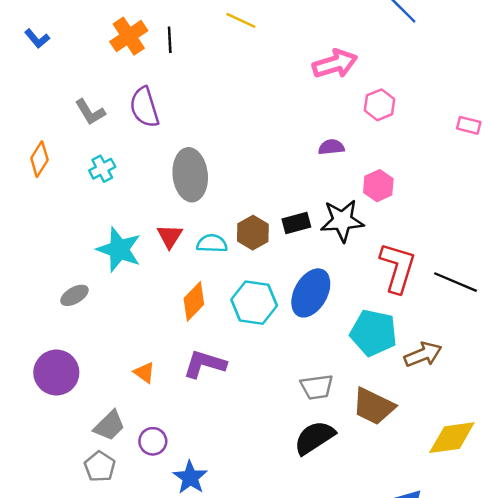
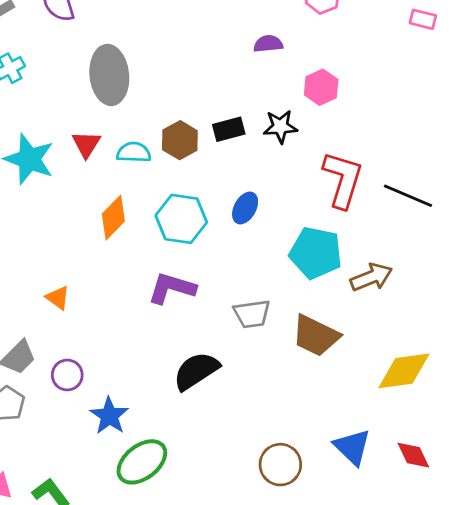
black star: (342, 221) -> (280, 127), size x0.7
blue ellipse: (311, 293) -> (245, 208), size x0.6
purple L-shape: (205, 364) -> (172, 288), moved
black semicircle: (314, 438) -> (196, 371), moved

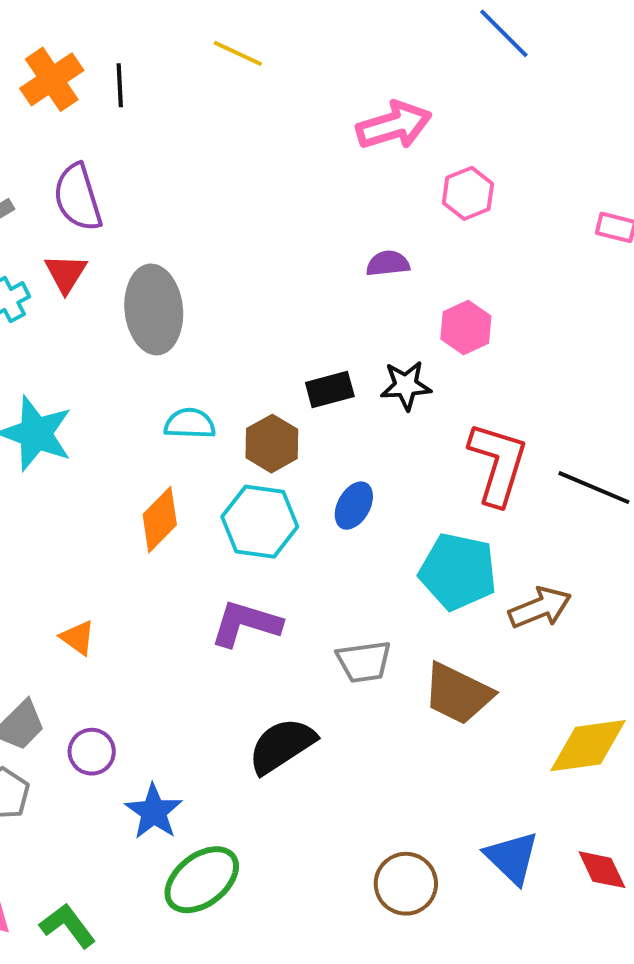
brown hexagon: (180, 140) -> (272, 444), moved
red triangle: (86, 144) -> (66, 273), moved

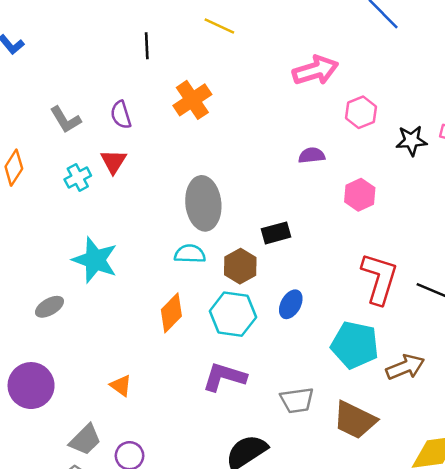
orange cross: (52, 79) -> (192, 100), moved
purple semicircle: (78, 197) -> (121, 115), size x0.7
gray ellipse: (154, 309) -> (203, 203), moved
black star: (406, 385) -> (411, 141), moved

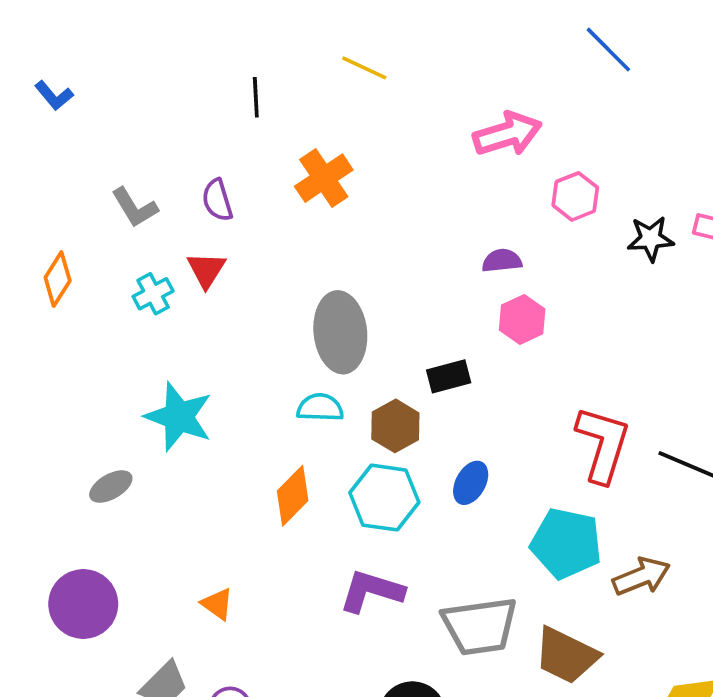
pink hexagon: (360, 195) -> (522, 319), moved
gray trapezoid: (297, 400) -> (480, 626), size x1.5

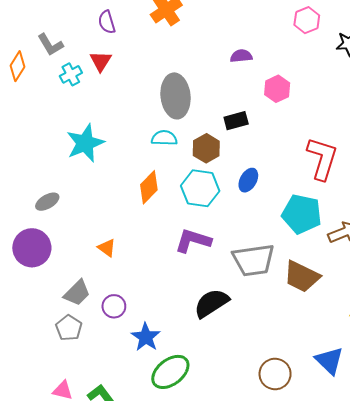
gray L-shape: (135, 207) -> (50, 45), moved
purple semicircle: (502, 261) -> (241, 56), moved
cyan star: (179, 417) -> (85, 143), turned 30
gray ellipse: (111, 487) -> (47, 202), moved

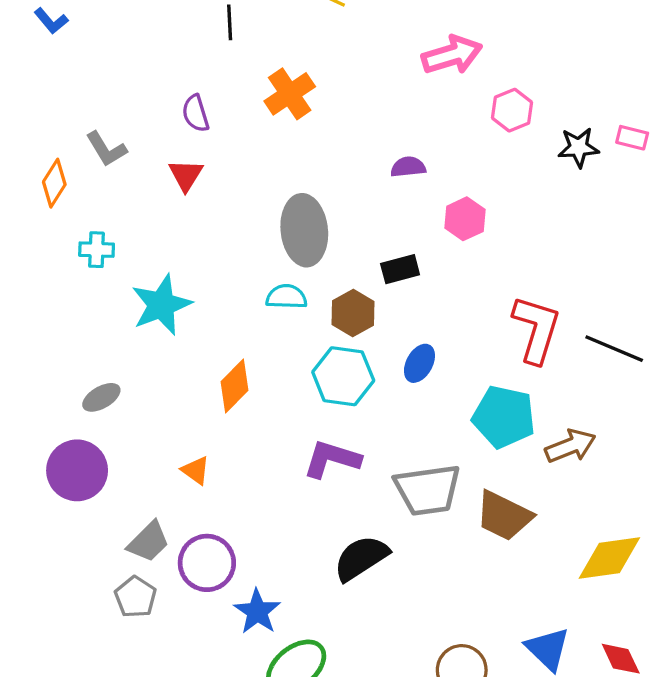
cyan cross: (71, 74) -> (97, 250), moved, turned 30
orange diamond: (149, 187) -> (234, 386), moved
purple circle: (114, 306) -> (207, 563), size x1.5

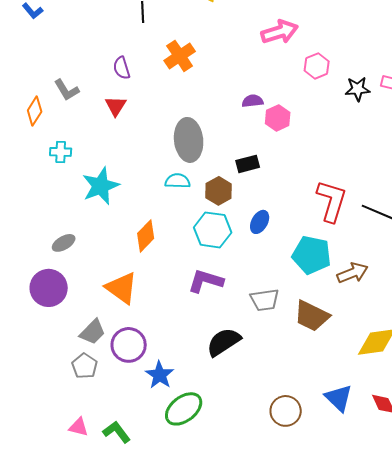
pink hexagon: (465, 219) -> (278, 118), moved
orange triangle: (196, 470) -> (122, 288), size x1.8
gray trapezoid: (428, 490) -> (265, 300), size x0.7

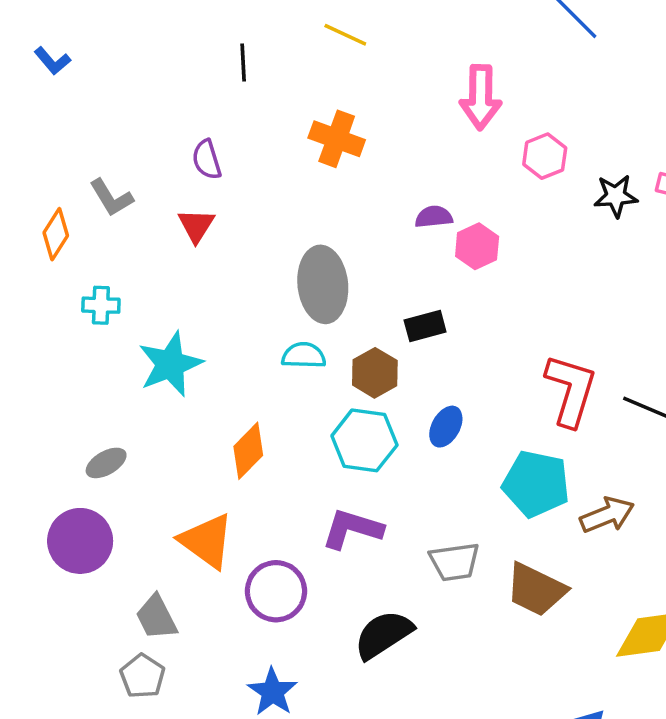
pink arrow: (280, 32) -> (481, 97), turned 108
orange cross: (180, 56) -> (337, 139), moved, turned -36
gray trapezoid: (93, 332) -> (156, 617), turned 108
purple circle: (129, 345) -> (276, 591), moved

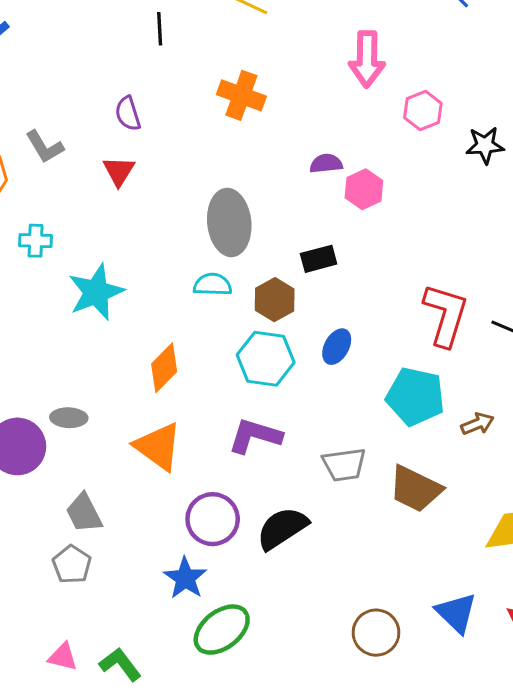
gray ellipse: (106, 463) -> (69, 418), moved, turned 32
brown arrow: (607, 515) -> (477, 424), size x0.7
orange triangle: (207, 541) -> (158, 446), moved
purple circle: (276, 591) -> (213, 519), moved

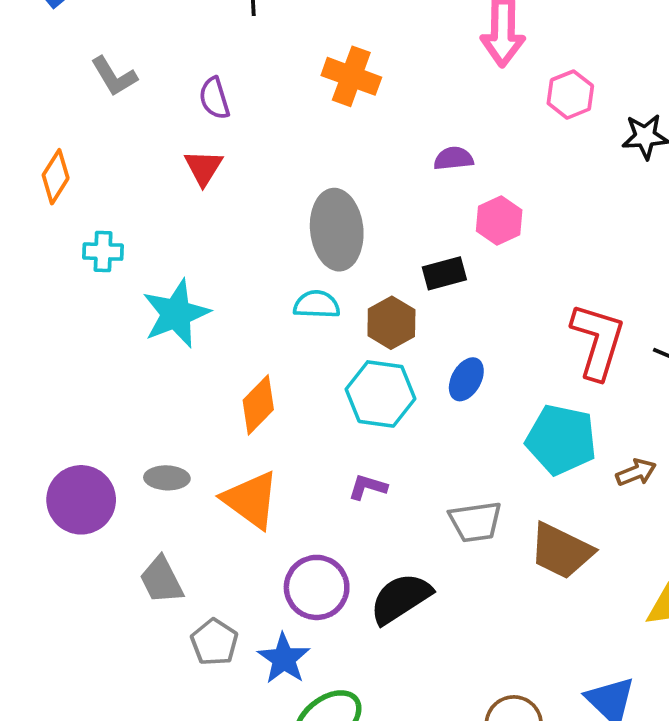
gray L-shape: (45, 147) -> (114, 76), moved
pink hexagon: (364, 189) -> (499, 221), moved
gray ellipse: (69, 418) -> (167, 478), moved
purple L-shape: (255, 436) -> (368, 487), size x0.6
gray pentagon: (72, 564) -> (214, 642), moved

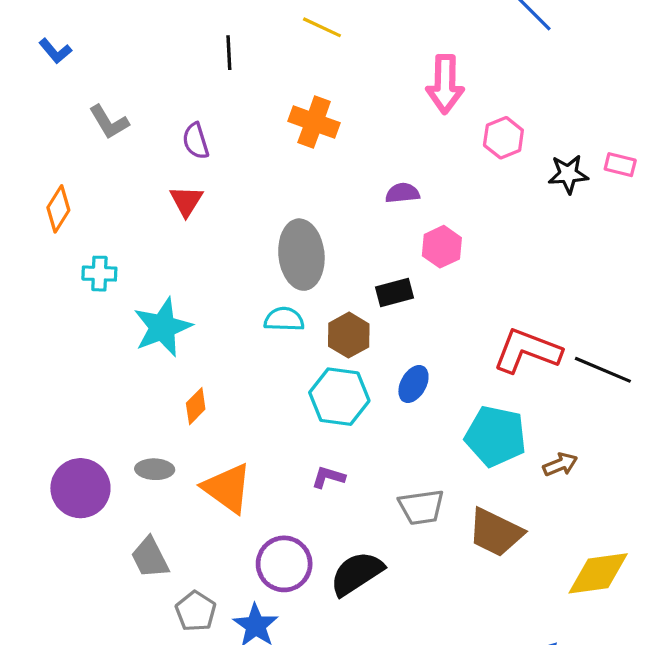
red L-shape: (598, 341) -> (527, 351), turned -86
orange diamond: (258, 405) -> (196, 406), moved, size x0.7

